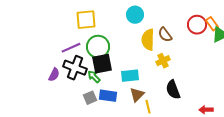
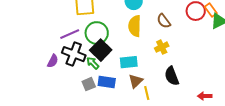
yellow semicircle: (148, 40) -> (135, 26), moved
black square: (102, 64) -> (101, 50), turned -35

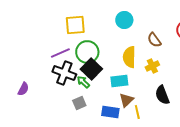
yellow semicircle: (135, 26) -> (129, 57), moved
purple semicircle: (53, 61) -> (23, 89), moved
blue rectangle: (107, 82) -> (110, 112), moved

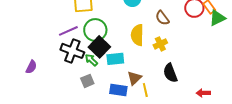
cyan rectangle: (119, 81) -> (115, 59), moved

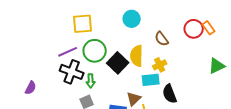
green triangle: (217, 18) -> (217, 66), moved
black square: (99, 47) -> (118, 63), moved
cyan rectangle: (115, 59) -> (151, 80), moved
green arrow: (91, 60) -> (91, 81), turned -136

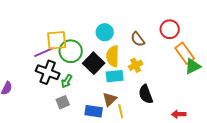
cyan circle: (132, 19) -> (105, 32), moved
yellow square: (83, 24) -> (57, 40), moved
orange rectangle: (209, 28) -> (185, 53), moved, size x1.5
cyan rectangle: (151, 80) -> (115, 76), moved
green arrow: (91, 81) -> (67, 81), turned 32

